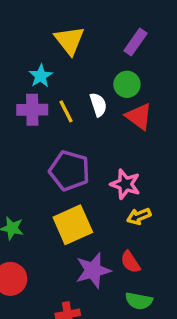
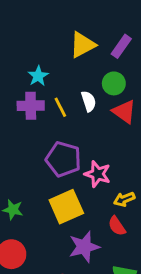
yellow triangle: (69, 40) -> (83, 45), moved, turned 40
pink star: (125, 184) -> (97, 174), moved
red semicircle: (130, 262) -> (117, 226), moved

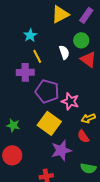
purple cross: (31, 106) -> (25, 72), moved
yellow line: (60, 107) -> (37, 56), moved
yellow square: (66, 207) -> (49, 123), turned -30

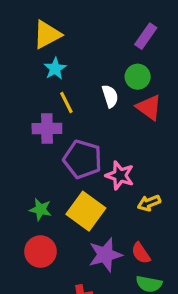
yellow triangle: (60, 14) -> (47, 35), moved
green star: (13, 125) -> (40, 209), moved
red semicircle: (83, 136) -> (141, 253), moved
red circle: (12, 155) -> (40, 252), moved

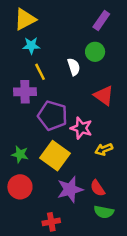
cyan star: (55, 69) -> (31, 46), turned 30
red triangle: (149, 107) -> (104, 96), moved

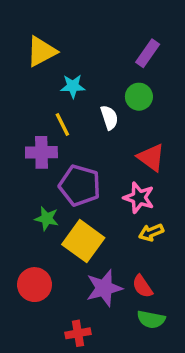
cyan star: (31, 46) -> (73, 86), moved
pink star: (81, 128) -> (139, 198), moved
green star: (20, 154) -> (47, 218), moved

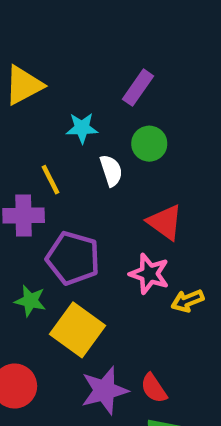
purple rectangle: (148, 53) -> (138, 88), moved
cyan star: (73, 86) -> (82, 128), moved
yellow arrow: (151, 232) -> (187, 301), moved

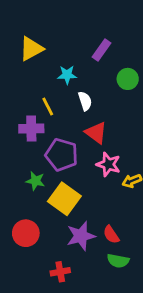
green circle: (149, 144) -> (128, 79), moved
red triangle: (165, 222) -> (96, 133), moved

